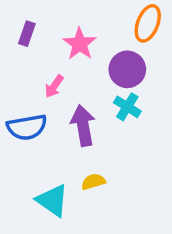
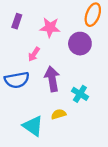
pink star: (80, 44) -> (50, 27), turned -30
cyan cross: (127, 107) -> (80, 94), moved

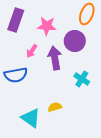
purple rectangle: (17, 21) -> (16, 20), size x1.6
purple arrow: (52, 79) -> (55, 58), moved
cyan cross: (80, 94) -> (82, 79), moved

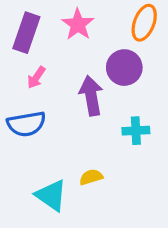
pink star: (47, 26) -> (78, 24), moved, turned 30
pink arrow: (32, 51) -> (36, 77), moved
cyan cross: (82, 79) -> (136, 131), turned -35

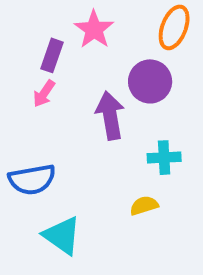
purple rectangle: (26, 33) -> (52, 55), moved, size x0.7
blue semicircle: (26, 124) -> (32, 180), moved
yellow semicircle: (91, 177) -> (144, 206), moved

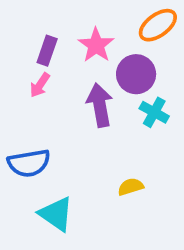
orange ellipse: (174, 27) -> (158, 25), turned 33
pink star: (94, 29) -> (96, 45), moved
cyan cross: (164, 158) -> (154, 112), moved, turned 32

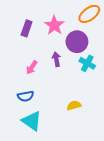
pink arrow: (40, 85) -> (32, 67), moved
purple arrow: (100, 105) -> (56, 59), size x0.6
blue semicircle: (29, 163) -> (26, 96), moved, size x0.7

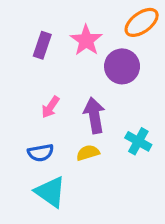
purple arrow: (56, 59) -> (94, 115), moved, size x1.5
cyan cross: (87, 63) -> (138, 141), moved
yellow semicircle: (74, 105) -> (88, 153), moved

